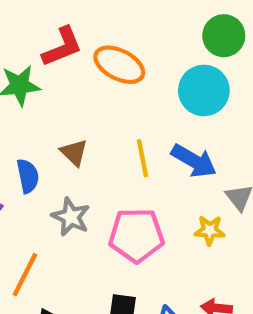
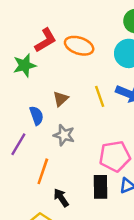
brown triangle: (74, 153) -> (61, 99), turned 42
pink pentagon: (136, 235) -> (115, 156), moved

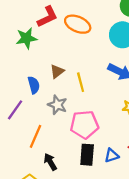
yellow line: (100, 96) -> (81, 82), moved
pink pentagon: (115, 156) -> (84, 125), moved

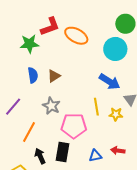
yellow line: (81, 82) -> (96, 107), moved
blue semicircle: (34, 85) -> (33, 75), moved
black rectangle: (87, 155) -> (63, 152), moved

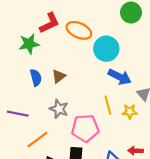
cyan circle: (115, 49) -> (106, 49), moved
purple line: (13, 107) -> (18, 114), turned 66
orange line: (29, 132) -> (37, 140), turned 30

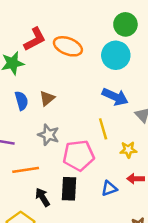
cyan circle: (106, 49) -> (116, 55), moved
yellow star: (130, 112) -> (128, 150), moved
orange line: (37, 140) -> (26, 170), turned 30

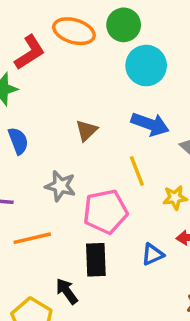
green circle: (125, 24) -> (124, 25), moved
orange ellipse: (68, 46) -> (74, 31), moved
brown triangle: (47, 98) -> (86, 130), moved
black arrow: (43, 197) -> (67, 291), moved

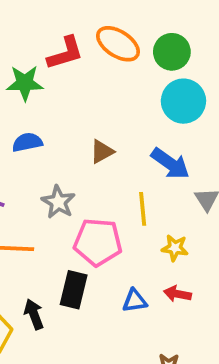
blue semicircle: (18, 141) -> (27, 142), turned -96

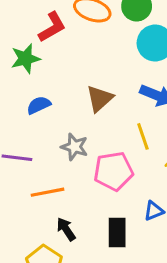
brown triangle: (102, 152) -> (100, 98), size x1.4
black rectangle: (74, 290) -> (117, 233), moved
black arrow: (34, 314) -> (66, 229), moved

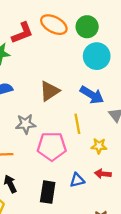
gray star: (75, 147) -> (26, 124), turned -30

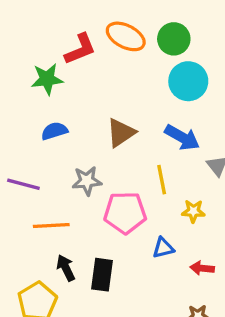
red arrow: (103, 174) -> (202, 268), moved
blue triangle: (77, 180) -> (163, 248), moved
black rectangle: (48, 192) -> (102, 275), moved

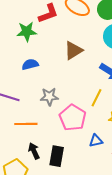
brown triangle: (121, 133) -> (73, 50), moved
yellow line: (162, 180) -> (97, 98), turned 36
pink pentagon: (125, 213) -> (73, 118), turned 30

